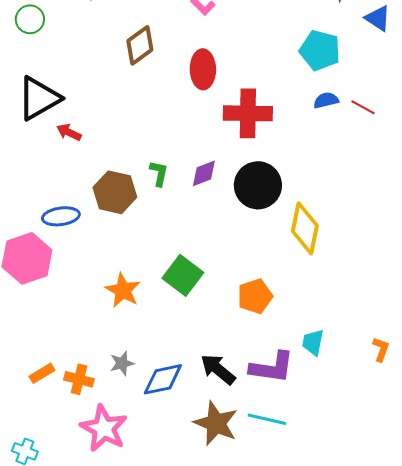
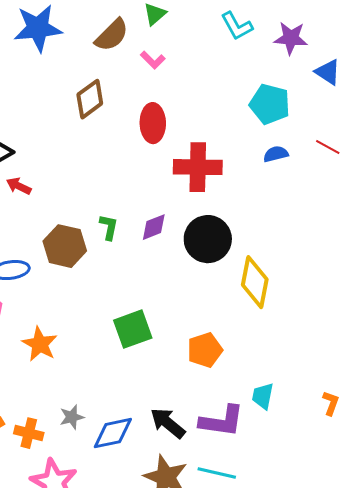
red line: (363, 107) -> (328, 147), moved
green square: (183, 275) -> (133, 329), turned 33
orange star: (123, 290) -> (40, 344), moved

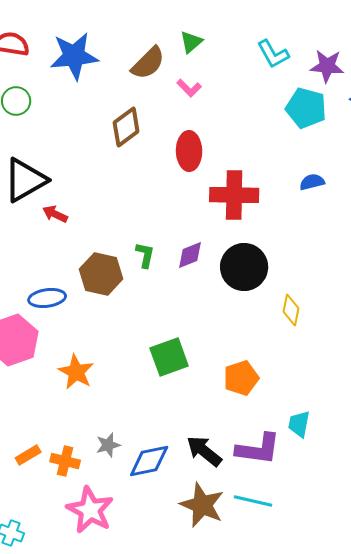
cyan pentagon: (270, 104) -> (306, 108), moved
yellow diamond: (255, 282) -> (291, 310), size x0.6

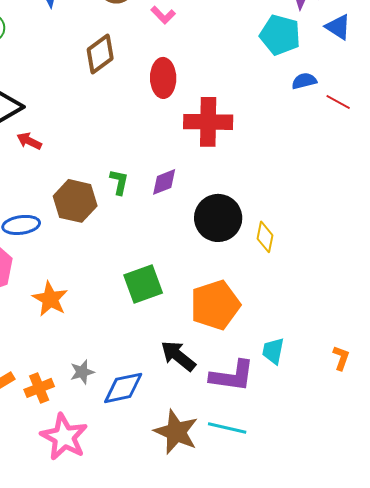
blue semicircle: (312, 182) -> (304, 81), moved
black circle: (244, 267) -> (218, 218), moved
orange pentagon: (241, 378) -> (215, 305), size x1.4
black arrow: (204, 451) -> (178, 356), moved
orange cross: (65, 461) -> (39, 388), turned -36

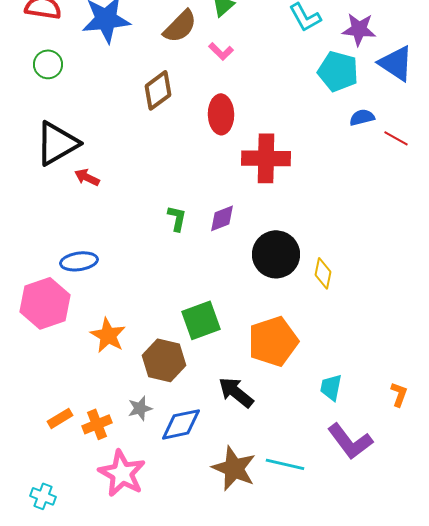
blue triangle: (338, 27) -> (396, 63), size x1.4
brown hexagon: (75, 201) -> (164, 360), moved
purple L-shape: (232, 376) -> (350, 441), moved, turned 45

